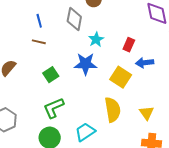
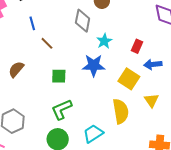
blue line: (39, 21) -> (32, 23), moved
brown line: (39, 42) -> (47, 43), turned 32
green square: (51, 75) -> (59, 76), turned 35
yellow triangle: (146, 113) -> (151, 100), moved

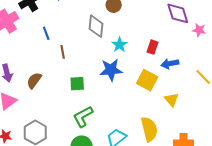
brown line: (47, 43) -> (63, 52), turned 40
yellow semicircle: (121, 111) -> (149, 129), moved

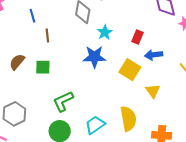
green square: (77, 84) -> (43, 67), moved

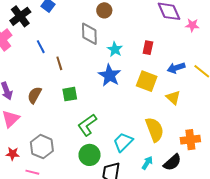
blue arrow: (154, 55) -> (176, 68), moved
blue star: (94, 57) -> (109, 75), turned -30
green square: (43, 67) -> (70, 94), moved

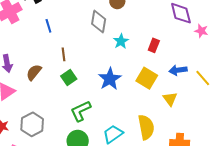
brown line: (59, 63) -> (63, 54), moved
blue star: (109, 75) -> (110, 79), moved
green square: (70, 94) -> (69, 78), turned -35

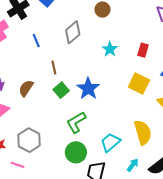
gray diamond: (99, 21) -> (73, 32), moved, turned 45
blue star: (110, 79) -> (88, 89), moved

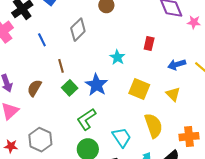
cyan star: (110, 49) -> (117, 57), moved
yellow square: (139, 84) -> (139, 89), moved
cyan trapezoid: (110, 142) -> (122, 137), turned 100

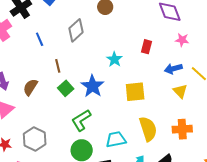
pink star: (194, 22) -> (182, 40), moved
yellow square: (139, 89) -> (135, 92), turned -30
yellow triangle: (173, 94) -> (180, 91), moved
cyan trapezoid: (122, 137) -> (116, 139), turned -70
orange cross: (189, 137) -> (182, 129), moved

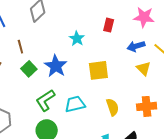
pink star: (182, 40) -> (144, 17), size x1.5
yellow semicircle: (148, 129) -> (112, 107), size x0.7
cyan trapezoid: (116, 139) -> (75, 104), moved

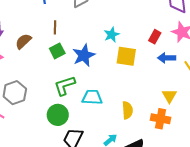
red rectangle: (109, 25) -> (155, 37), moved
yellow triangle: (143, 69) -> (169, 96), moved
yellow square: (98, 70) -> (126, 56), moved

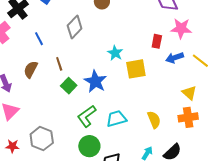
brown semicircle: (23, 41) -> (31, 69), moved

